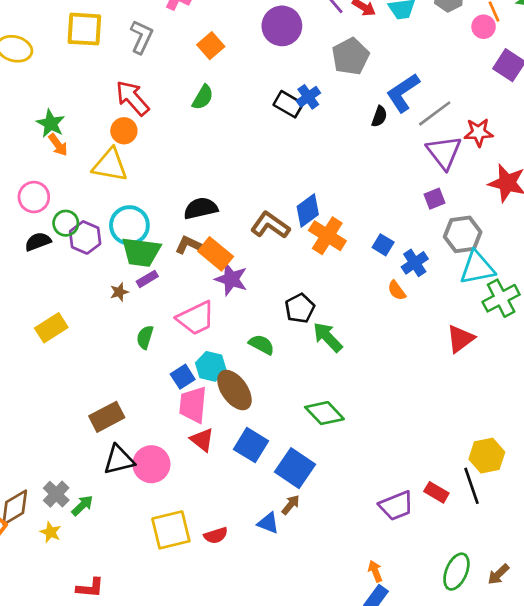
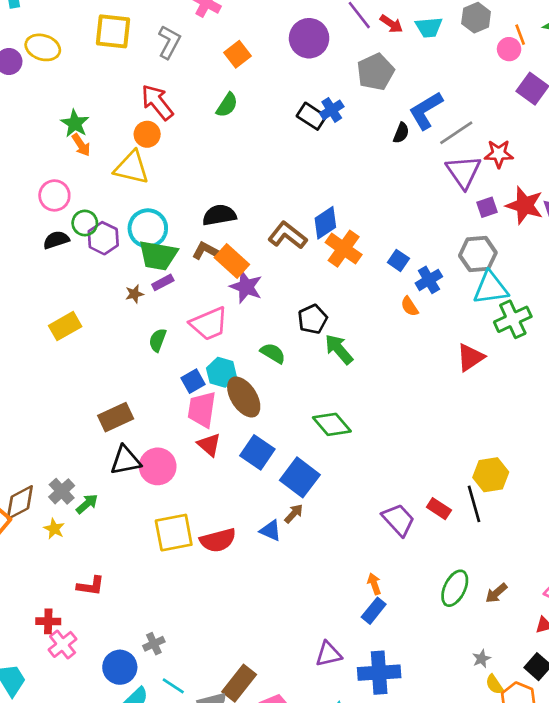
purple square: (435, 199) -> (487, 207), moved
purple trapezoid: (396, 506) -> (398, 520), turned -114
red semicircle: (216, 535) -> (218, 540), size x1.5

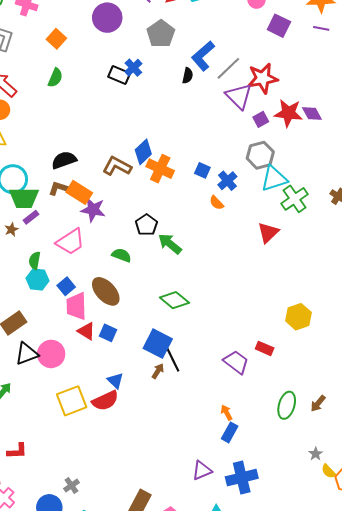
red star: (499, 154) -> (263, 78), size x1.4
cyan hexagon: (221, 372) -> (38, 279), moved
blue square: (257, 452) -> (108, 333), moved, size x0.7
black line: (474, 504) -> (172, 359), moved
blue triangle: (271, 531) -> (115, 381), moved, turned 30

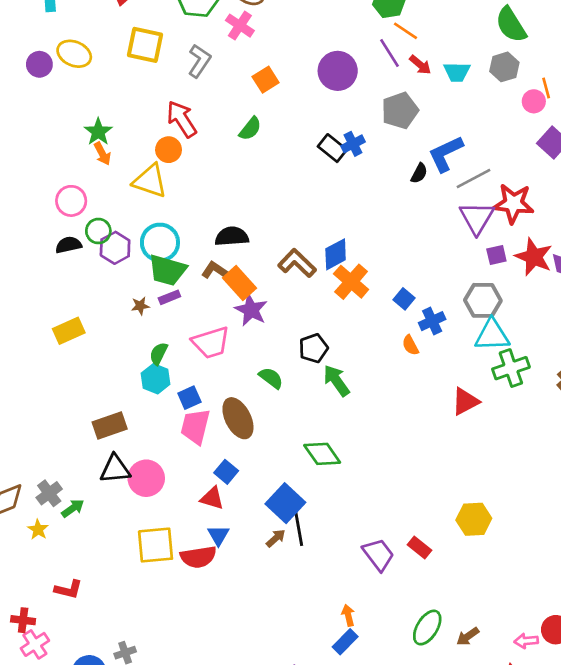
red triangle: (86, 331) -> (212, 498), moved, turned -30

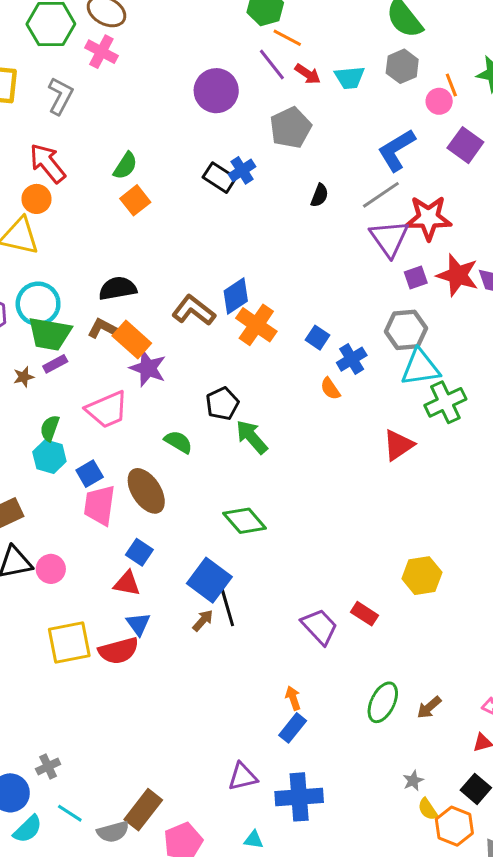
orange square: (266, 80) -> (135, 200), moved
blue L-shape: (446, 154) -> (396, 150), moved
pink circle: (146, 478) -> (51, 569), size x0.7

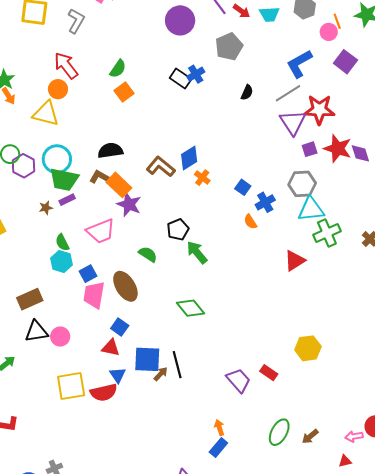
orange cross: (256, 325) -> (202, 178), size x0.6
green semicircle: (50, 428) -> (62, 243), turned -48
blue square: (209, 580) -> (147, 359), moved, turned -36

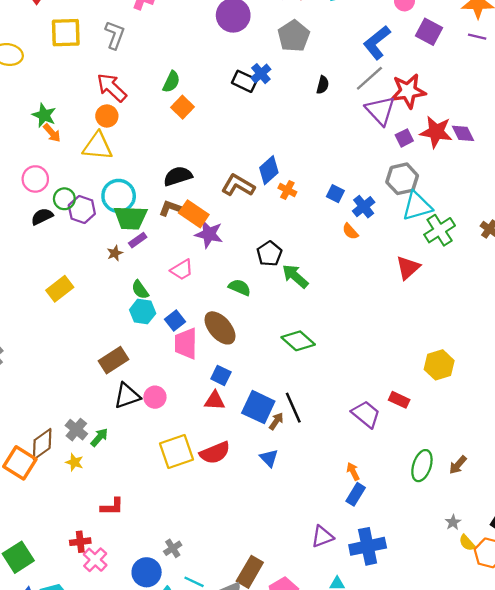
pink trapezoid: (101, 231) -> (182, 270), size x0.7
blue square: (147, 359) -> (258, 407), turned 32
blue triangle: (118, 375) -> (269, 458), moved

